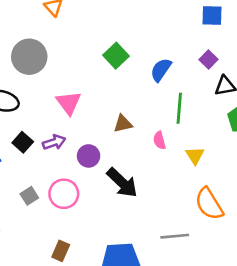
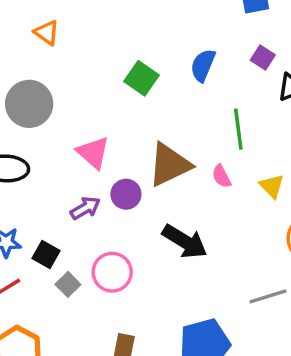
blue semicircle: (161, 70) -> (203, 65), moved
brown triangle: (123, 124) -> (169, 165), size x1.8
black square: (23, 142) -> (46, 254), moved
purple circle: (89, 156) -> (126, 194), moved

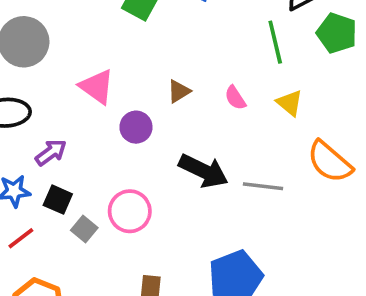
green line: (238, 129) -> (275, 42), moved
brown triangle: (169, 165) -> (179, 91), size x0.5
purple arrow: (85, 208) -> (51, 152), moved
gray line: (268, 296) -> (263, 186), moved, turned 30

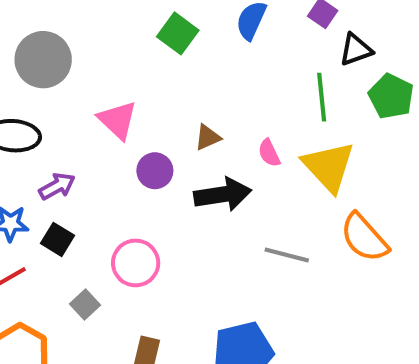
yellow triangle: (290, 103) -> (329, 167), size x1.8
black arrow: (203, 171) -> (223, 194), moved, turned -42
gray square: (84, 229) -> (85, 304), moved

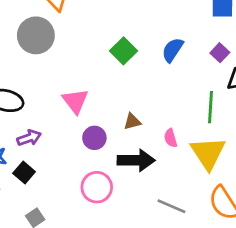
gray circle: (43, 60) -> (36, 35), moved
pink circle: (136, 263) -> (97, 187), moved

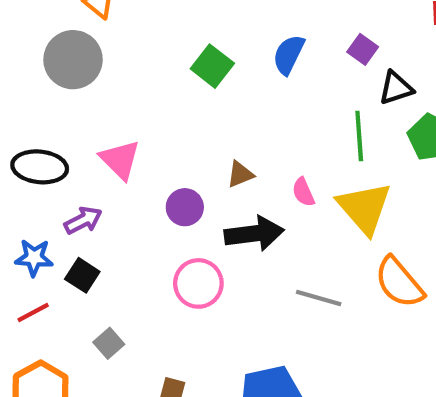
pink triangle: (75, 101) -> (120, 160), moved

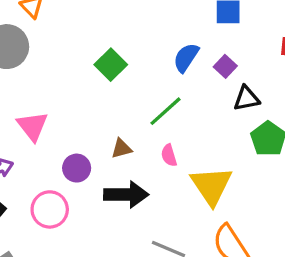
blue semicircle: (289, 55) -> (186, 58), moved
green line: (359, 136) -> (165, 111), moved, turned 45
pink semicircle: (303, 192) -> (169, 155), moved
pink circle: (198, 283) -> (50, 209), moved

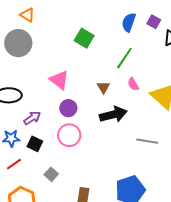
pink triangle: (32, 126) -> (59, 80), moved
brown triangle: (121, 149) -> (103, 87), turned -32
purple circle: (77, 168) -> (68, 108), moved

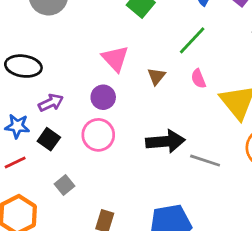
pink triangle: (59, 80) -> (115, 59), moved
black arrow: (113, 114) -> (165, 141), moved

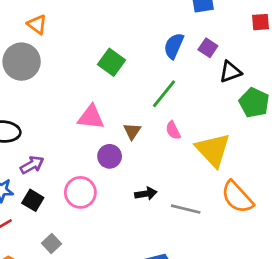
pink triangle: (115, 59) -> (91, 117), turned -36
purple circle: (103, 97) -> (110, 156), moved
black arrow: (165, 141) -> (146, 194), size x0.6

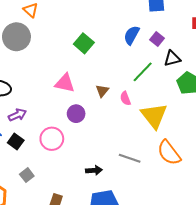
green line: (164, 94) -> (143, 72), moved
brown triangle: (132, 131) -> (102, 91), moved
black arrow: (146, 194) -> (94, 170), moved

